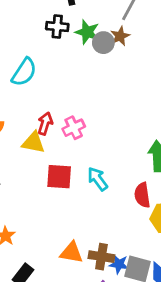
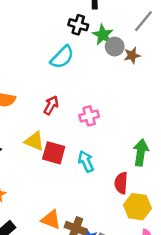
brown star: (120, 36) -> (132, 55), moved
cyan semicircle: (24, 72) -> (62, 57), moved
pink cross: (74, 128) -> (89, 116), moved
yellow triangle: (33, 142) -> (34, 141), moved

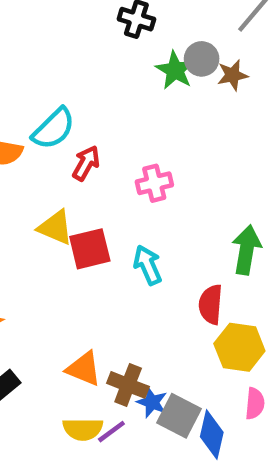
green star: (103, 35) -> (175, 70), moved
cyan semicircle: (62, 57) -> (54, 129), moved
red square: (54, 153) -> (90, 249), turned -30

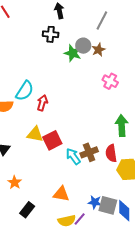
pink cross: (154, 183) -> (110, 81), moved, turned -35
cyan arrow: (148, 265) -> (73, 156), moved
brown cross: (128, 385) -> (89, 152), moved, turned -30

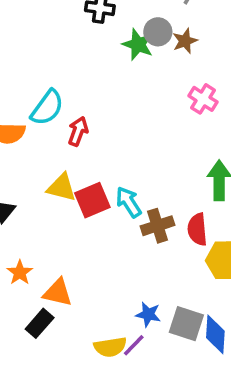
cyan arrow: (73, 156) -> (129, 202), moved
orange triangle: (61, 194) -> (58, 293), moved
blue star: (95, 202) -> (148, 314), moved

